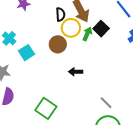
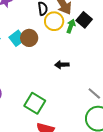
brown circle: (58, 44) -> (29, 38), moved
cyan square: (27, 53) -> (17, 38), moved

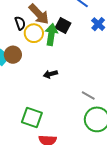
green arrow: (71, 26) -> (51, 34), size x1.5

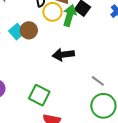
black arrow: (50, 74) -> (63, 55), size x1.5

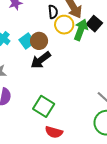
black arrow: (63, 55) -> (41, 60), moved, turned -35

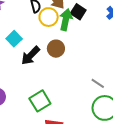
brown circle: (39, 41) -> (56, 49), moved
green square: (44, 106) -> (40, 101), turned 35

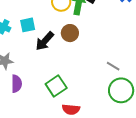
cyan square: (14, 39) -> (28, 25), turned 35

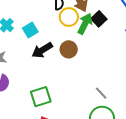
cyan square: (28, 25) -> (30, 30), turned -35

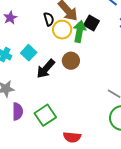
green square: (41, 97) -> (45, 115), moved

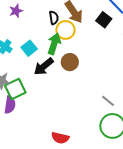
black square: (92, 23) -> (104, 20), moved
green arrow: (79, 31) -> (54, 44), moved
green square: (45, 115) -> (15, 89), moved

